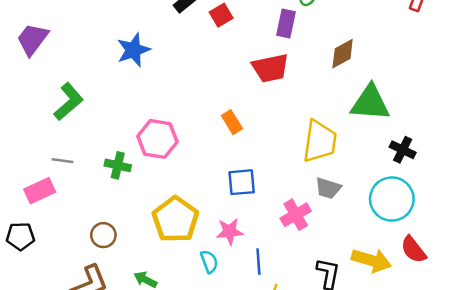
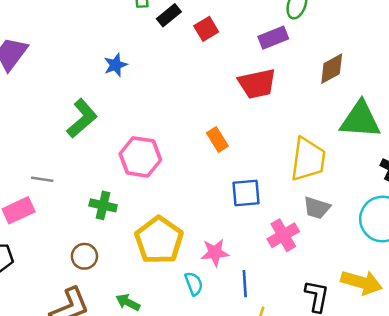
purple rectangle: (286, 24) -> (273, 38), turned 56
blue star: (133, 50) -> (115, 65), size x0.7
green L-shape: (69, 102) -> (82, 118), moved
green cross: (118, 165) -> (103, 205), moved
blue square: (242, 182) -> (246, 193), moved

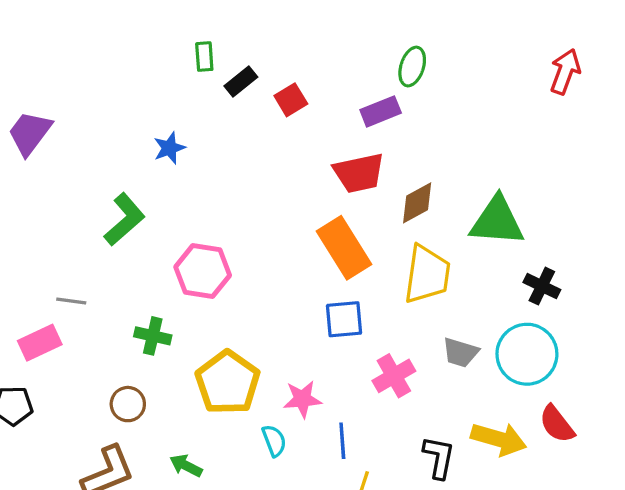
brown diamond: (332, 69) -> (417, 203), moved
orange rectangle: (217, 140) -> (344, 248), moved, size x1.8
gray trapezoid: (317, 208) -> (460, 353), moved

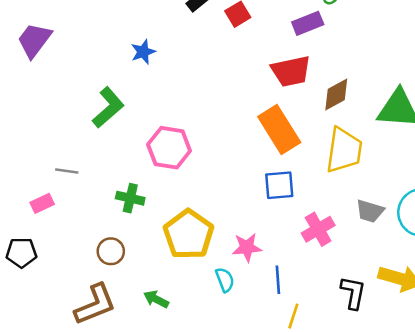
pink rectangle: (40, 343) -> (42, 203), size x0.7

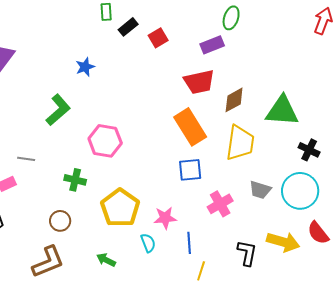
green arrow: (156, 299) -> (106, 260), moved

